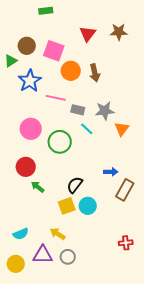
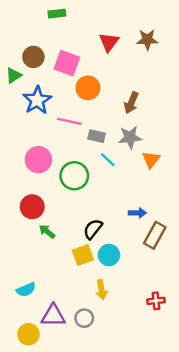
brown arrow: (95, 73) -> (131, 103), moved, turned 36
yellow arrow: (58, 234) -> (102, 290), moved, turned -133
yellow circle: (16, 264) -> (28, 334), moved

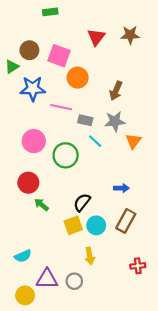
blue star: (37, 100) -> (33, 89), turned 30
brown rectangle: (155, 235) -> (126, 221), moved

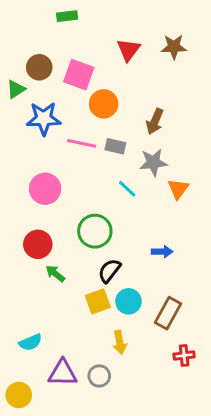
gray rectangle: (85, 120) -> (115, 146), moved
green circle: (66, 155) -> (95, 231), moved
brown rectangle: (126, 221) -> (168, 313), moved
yellow circle: (25, 295) -> (19, 395), moved

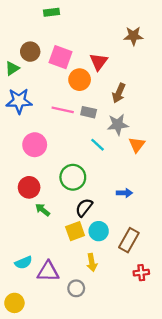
red triangle: (128, 50) -> (99, 62), moved
blue star: (44, 118) -> (19, 101), moved
purple triangle: (63, 373) -> (48, 272), moved

